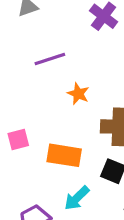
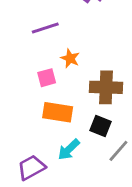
pink square: (18, 140) -> (47, 78), moved

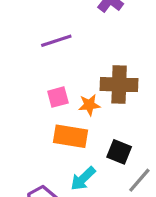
orange star: (70, 58) -> (89, 105), moved, turned -30
brown cross: (106, 87) -> (119, 85), moved

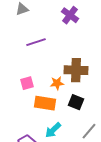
pink square: (58, 97) -> (27, 83), moved
black square: (119, 152) -> (76, 102), moved

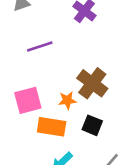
brown cross: (76, 70) -> (92, 83), turned 35
pink square: (27, 83) -> (28, 100), size x1.5

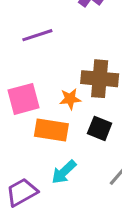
brown cross: (92, 83) -> (100, 79), turned -32

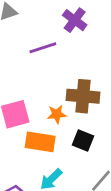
purple line: (37, 35) -> (43, 48), moved

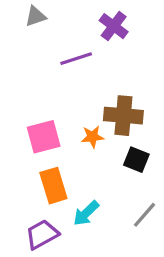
black square: (83, 140) -> (136, 160), moved
orange rectangle: (40, 142) -> (53, 186), moved, turned 64

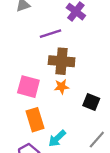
brown cross: (123, 116) -> (62, 61), moved
pink square: (44, 137) -> (28, 87), turned 30

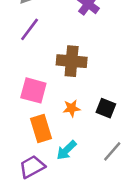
purple line: (50, 34) -> (30, 29), moved, turned -35
orange star: (62, 87) -> (72, 108), moved

